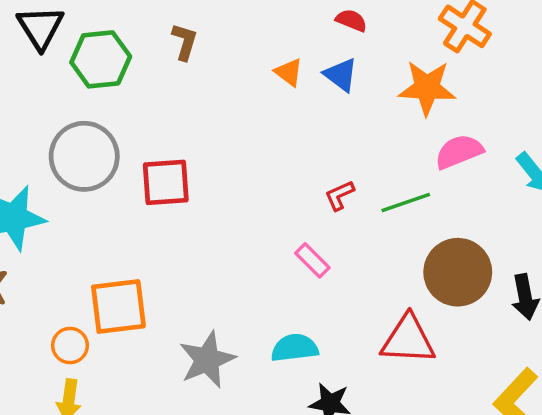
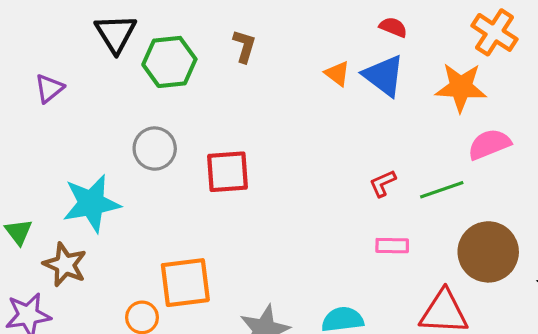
blue triangle: (341, 75) -> (384, 76), size x1.4
gray circle: (84, 156) -> (155, 149), size x0.7
pink rectangle: (312, 260) -> (392, 246), moved, turned -44

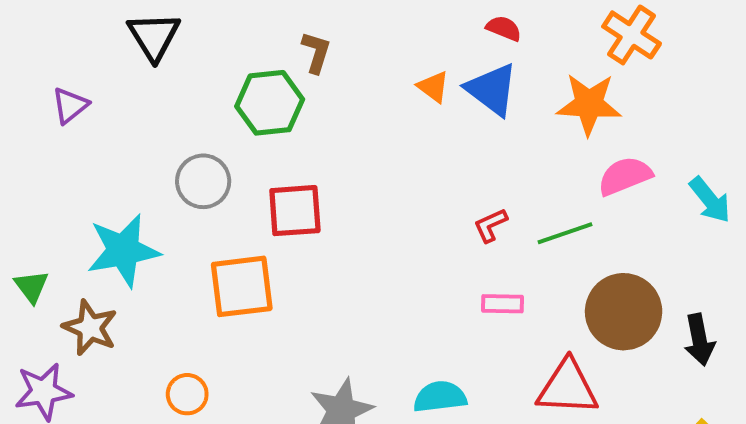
green hexagon: (169, 62) -> (270, 103), moved
orange square: (185, 283) -> (242, 286), moved

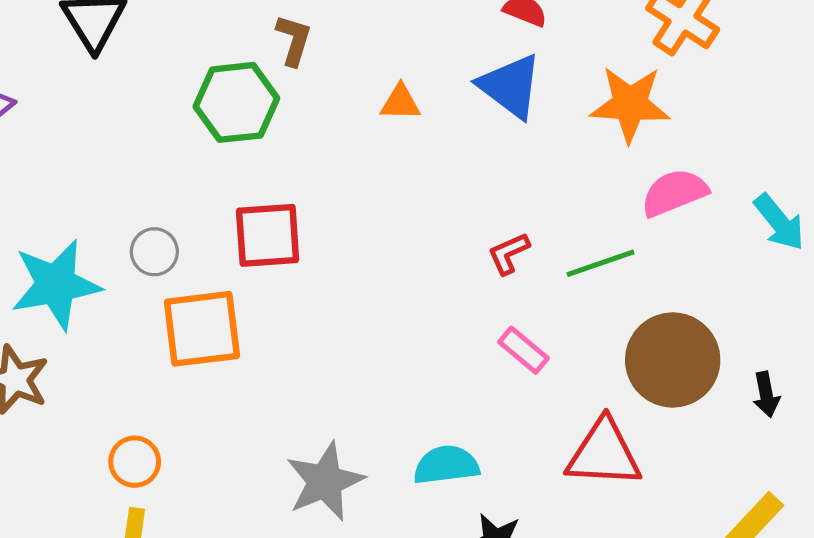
orange triangle: (433, 87) -> (400, 102), moved, turned -36
gray circle: (203, 181) -> (154, 252), moved, size x0.7
pink rectangle: (502, 304) -> (523, 350), turned 39
black arrow: (699, 340) -> (766, 394), size x0.7

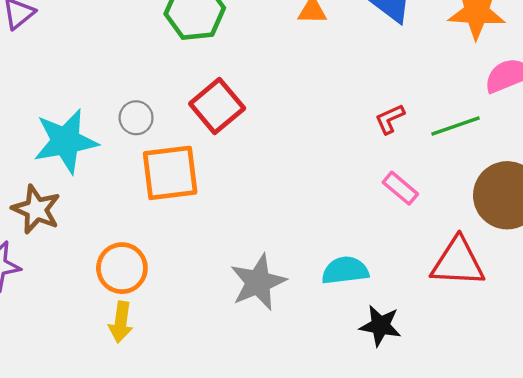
red square: (268, 235) -> (217, 106), turned -36
orange circle: (135, 462) -> (122, 268), size x1.4

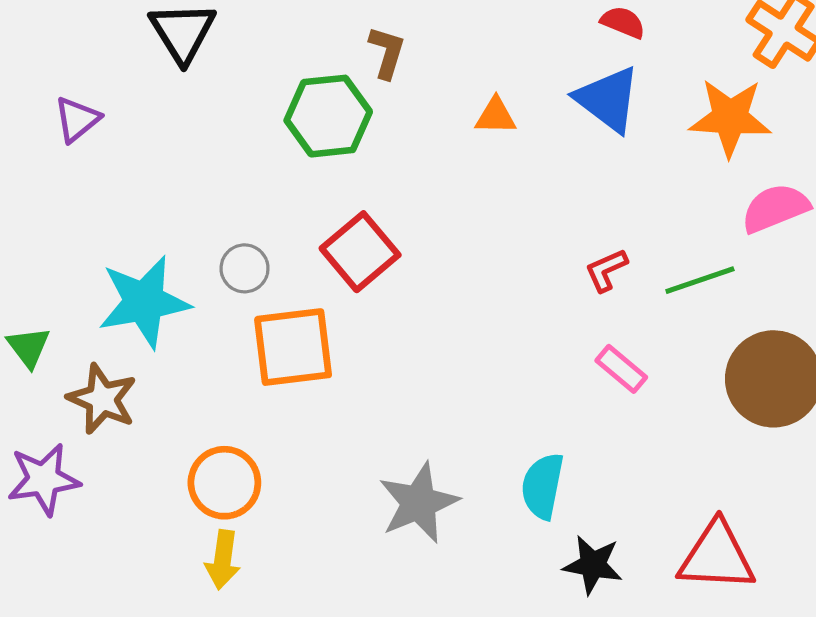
red triangle: (458, 262) -> (717, 556), moved
cyan semicircle: (345, 270) -> (543, 486), turned -72

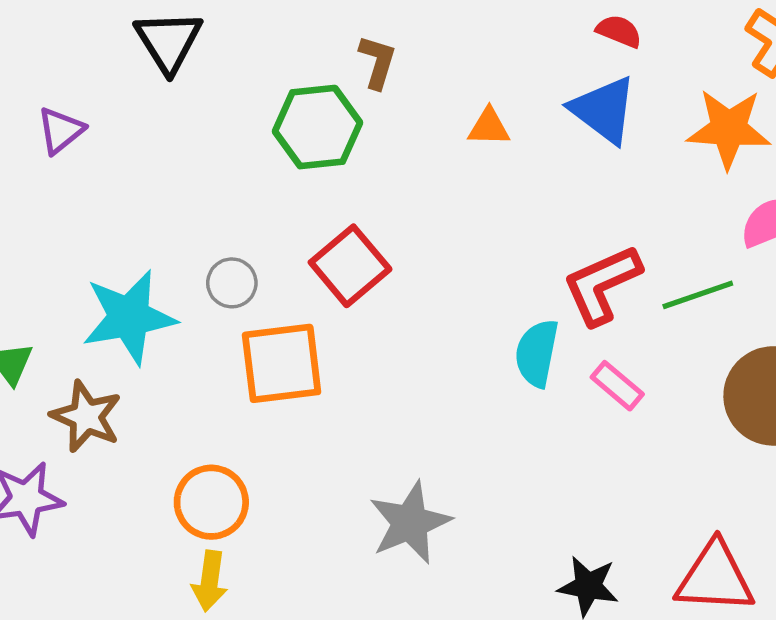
red L-shape: (606, 270) -> (602, 285), size x1.8
cyan semicircle: (543, 486) -> (537, 353), moved

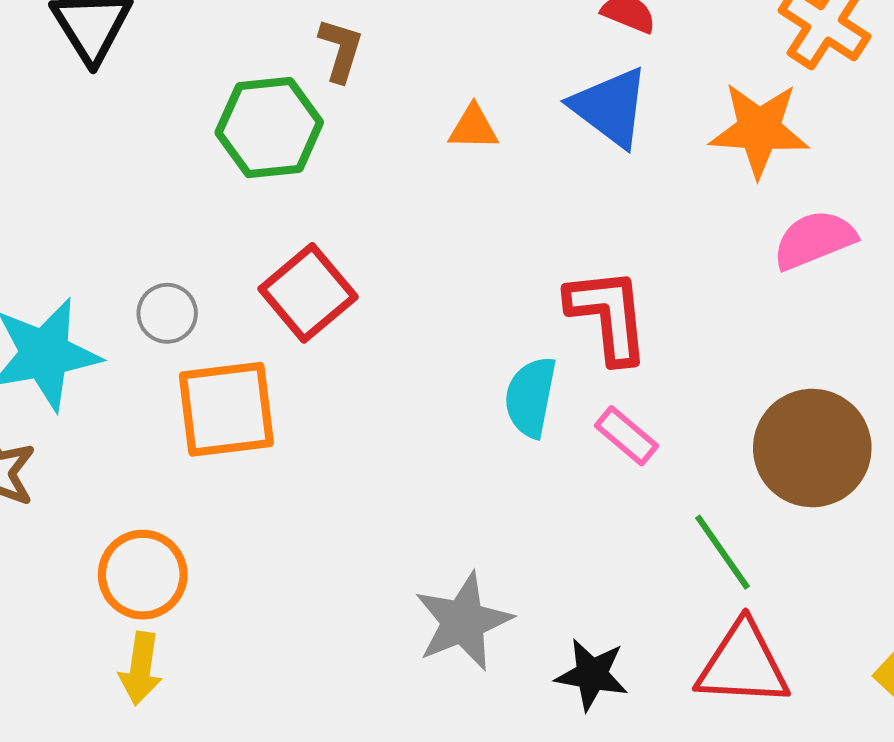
red L-shape: (602, 285) -> (608, 315), turned 108
green line: (698, 295) -> (722, 552), moved, turned 74
gray star: (410, 523) -> (463, 622), moved

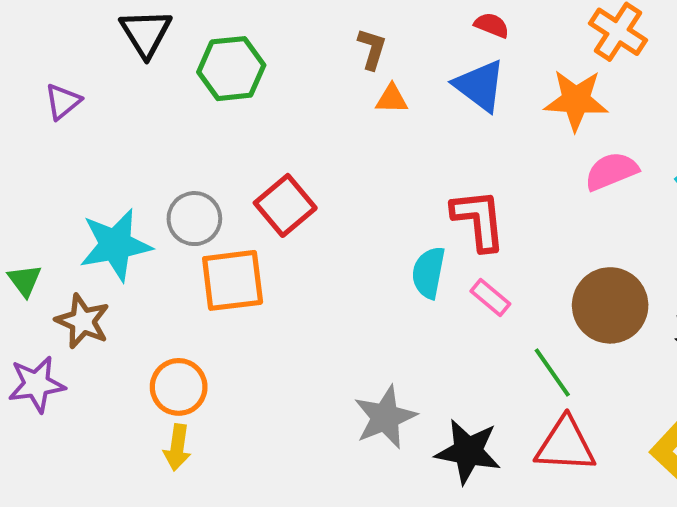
brown L-shape: (341, 50) -> (372, 49), moved
green hexagon: (269, 128) -> (231, 69), moved
gray circle: (167, 313) -> (194, 219), size x1.4
black star: (592, 675) -> (468, 451), size x1.4

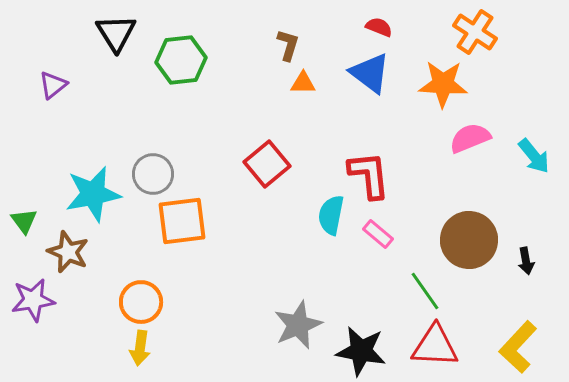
red square: (285, 205) -> (267, 164), moved

